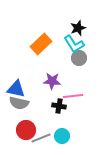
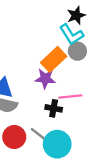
orange rectangle: (41, 44) -> (54, 59), moved
cyan circle: (62, 136) -> (57, 144), size x1.5
gray line: (41, 138) -> (40, 136), moved, turned 60

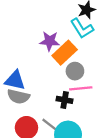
gray circle: (77, 51) -> (75, 71), moved
purple star: (45, 79) -> (50, 41), moved

